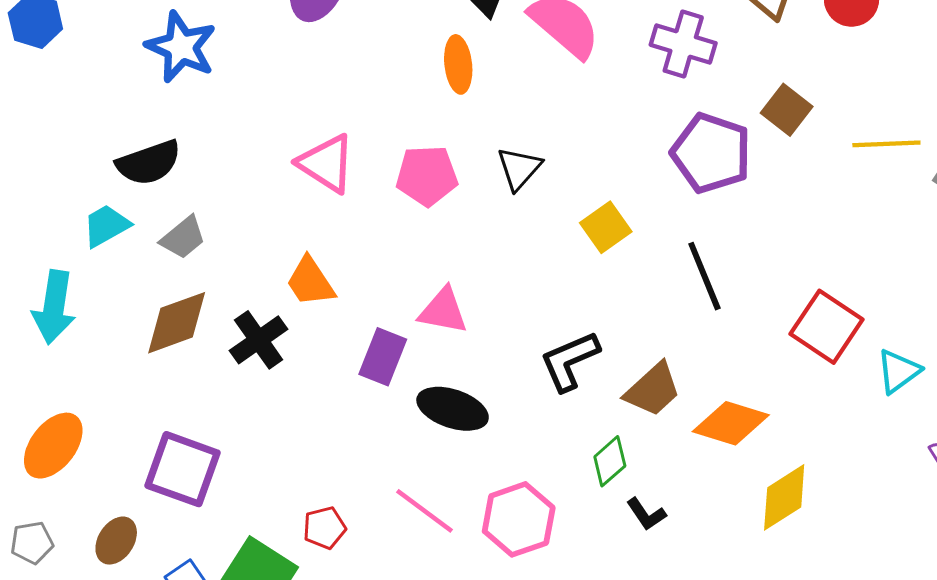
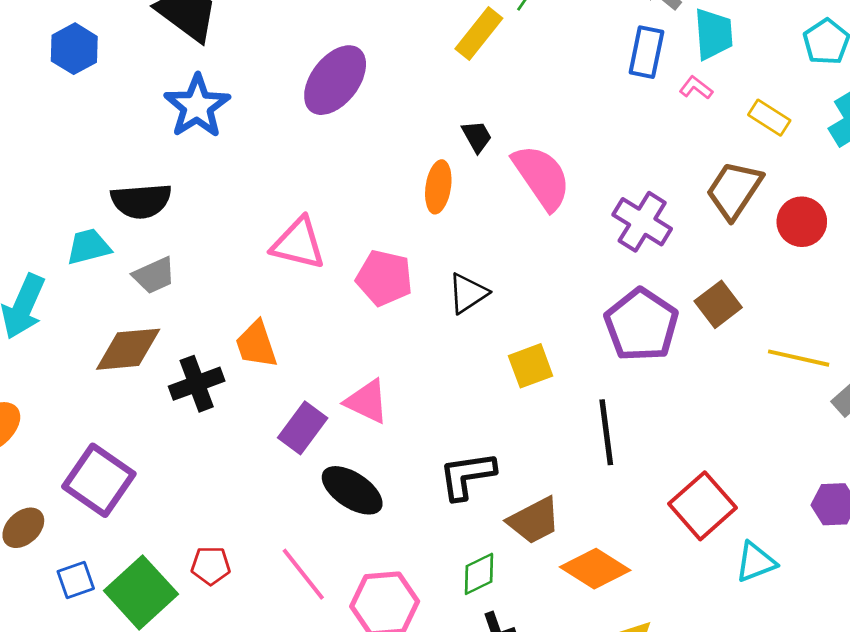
pink triangle: (326, 163) -> (298, 243), turned -34

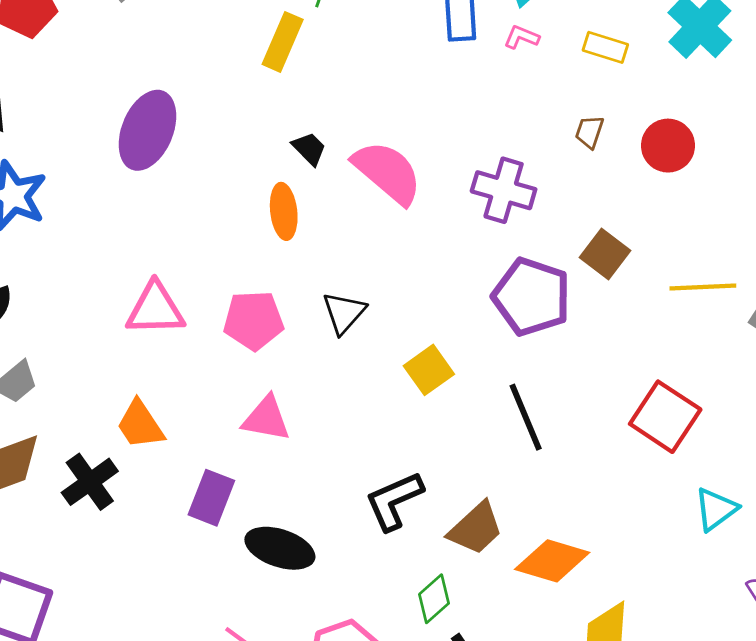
brown trapezoid: (734, 190) -> (589, 132), size x0.5
pink triangle: (367, 401) -> (266, 419), moved
red square: (702, 506) -> (665, 417), moved

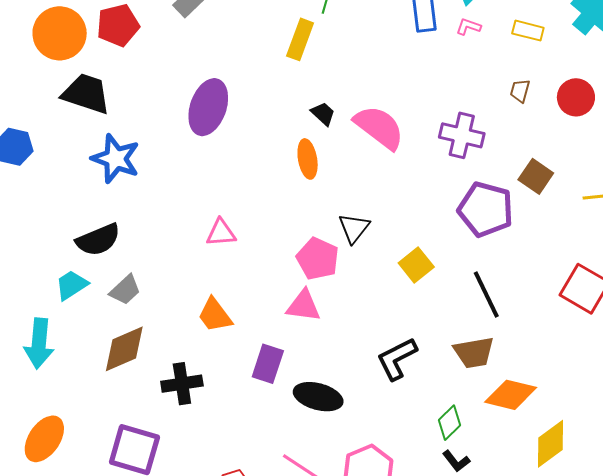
pink triangle: (155, 309) -> (221, 233), size x0.7
pink pentagon: (254, 320) -> (318, 259), moved, turned 30
black cross: (90, 482) -> (182, 384), moved, turned 30
brown trapezoid: (476, 528) -> (474, 352), moved, turned 36
green diamond: (434, 599) -> (449, 423), moved

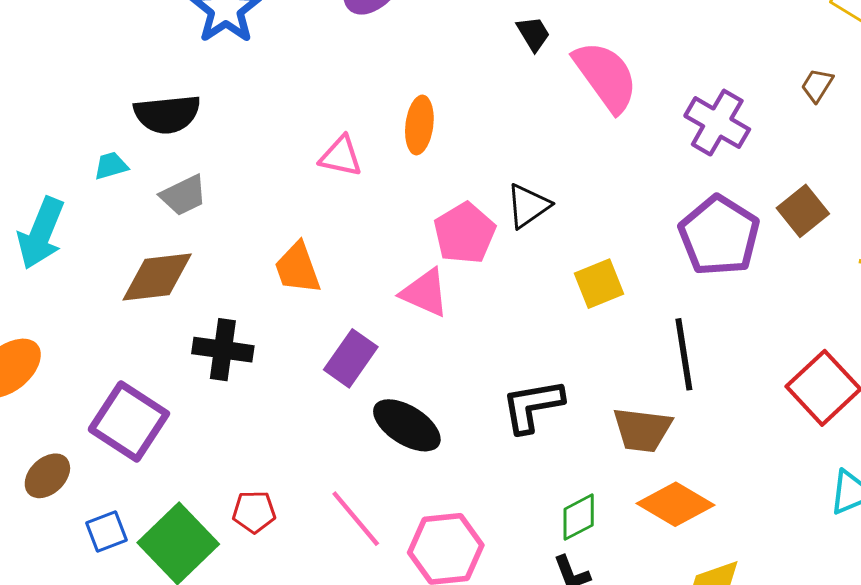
orange ellipse: (308, 159) -> (419, 125), moved
cyan trapezoid: (72, 285) -> (111, 166), size x0.7

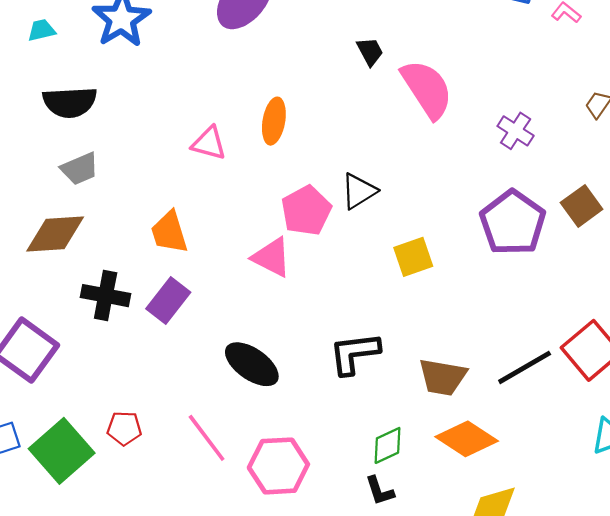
purple cross: (717, 123) -> (516, 131), size x0.7
cyan trapezoid: (111, 166) -> (42, 30), moved
black line: (684, 354) -> (525, 367), moved, turned 66
purple rectangle: (351, 358) -> (168, 300), moved

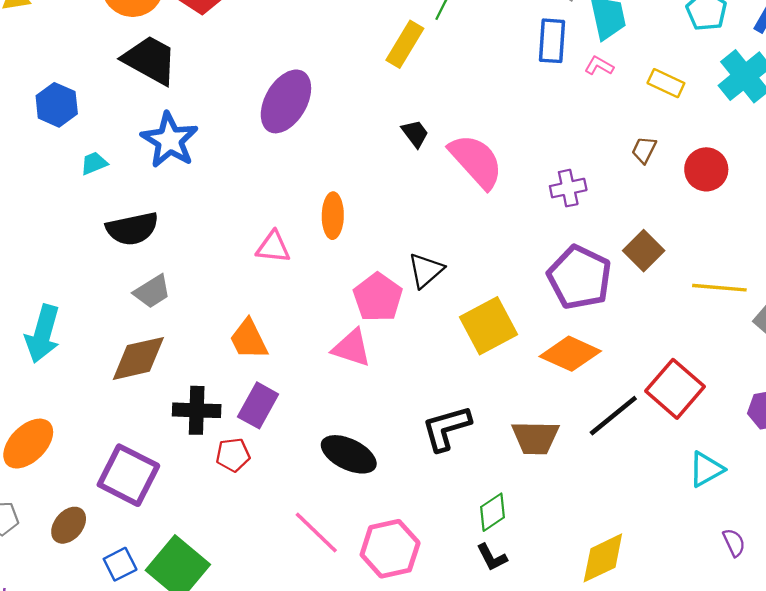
purple cross: (516, 131) -> (568, 188), turned -36
yellow square: (413, 257) -> (488, 326), size x1.4
red pentagon: (124, 428) -> (233, 455), moved
orange diamond: (467, 439) -> (570, 354), moved

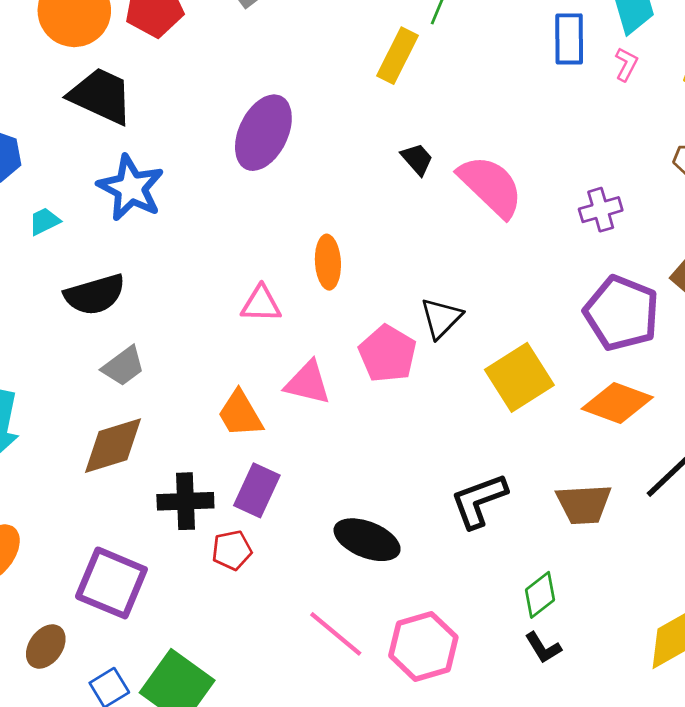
pink L-shape: (599, 66) -> (626, 64), turned 92
pink triangle: (352, 348) -> (308, 383), moved

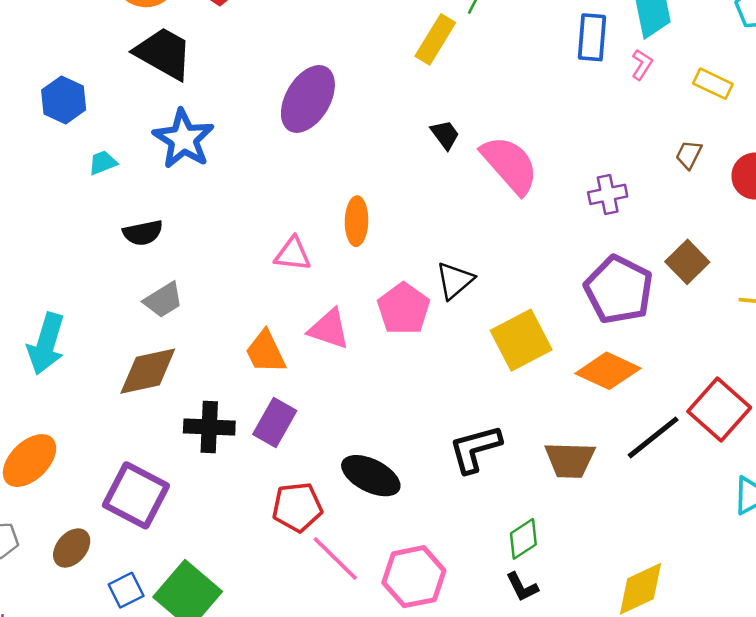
black semicircle: (95, 295) -> (143, 233), size x0.7
red pentagon: (232, 550) -> (297, 507), moved, size x1.4

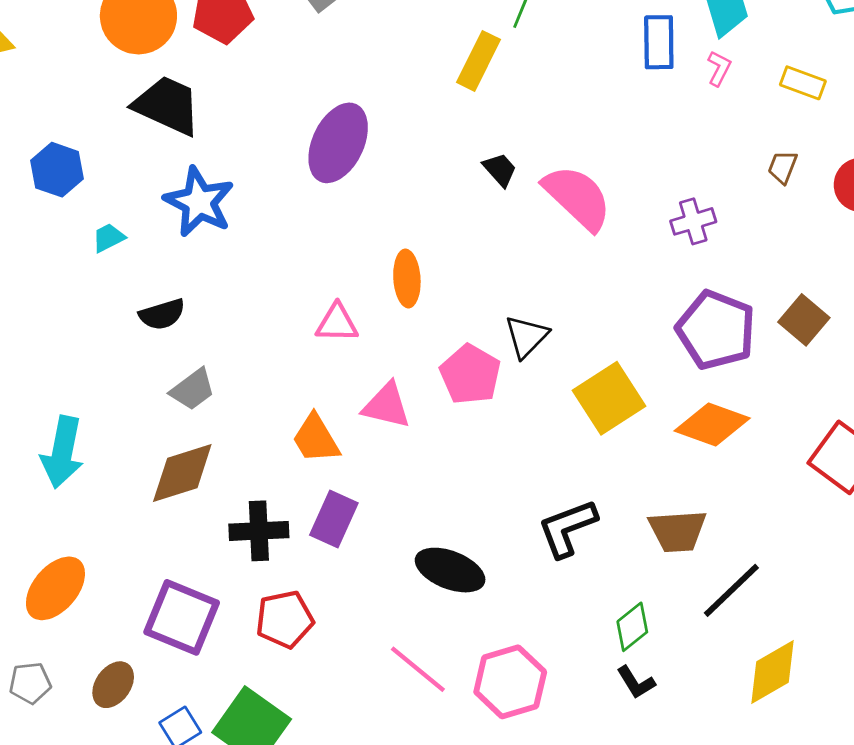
brown square: (687, 262) -> (804, 320), moved
black line: (653, 437) -> (731, 590), moved
red pentagon: (297, 507) -> (285, 619), moved

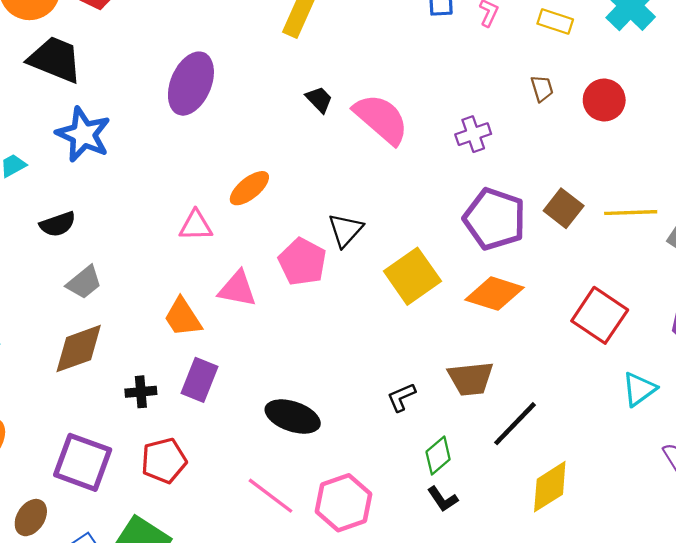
brown trapezoid: (783, 167) -> (542, 88), turned 144
orange ellipse: (407, 278) -> (249, 188), turned 57
black L-shape: (567, 528) -> (401, 397), moved, size x0.6
black cross: (259, 531) -> (141, 392), size x0.7

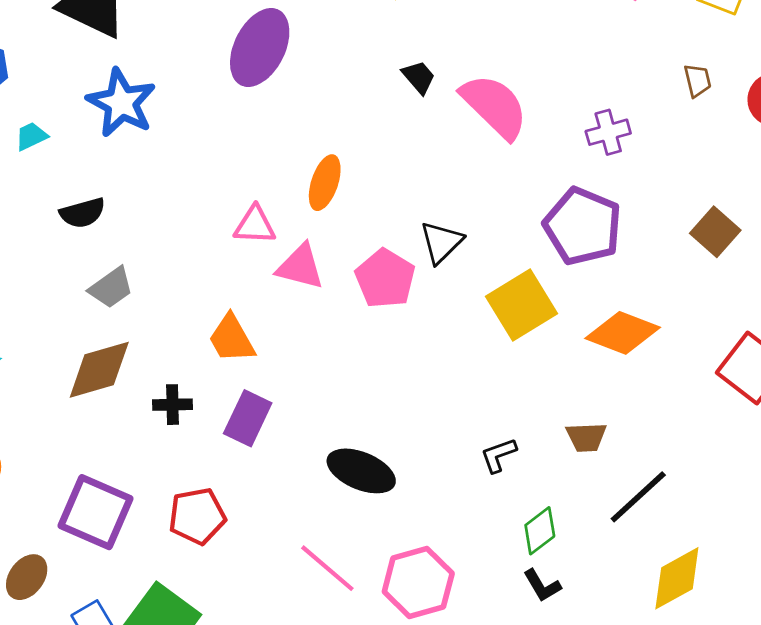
orange ellipse: (249, 188) -> (325, 183), turned -36
purple pentagon: (495, 219) -> (583, 226), moved
pink triangle: (237, 289) -> (300, 267), moved
brown trapezoid: (471, 379) -> (586, 437), size x0.7
black cross: (141, 392) -> (173, 405), moved

